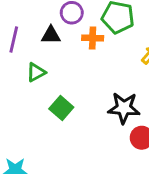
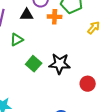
black star: (124, 108) -> (60, 64), moved

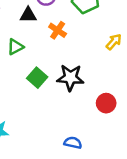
orange cross: (55, 17) -> (58, 30), moved, turned 32
yellow arrow: (94, 28) -> (114, 42), moved

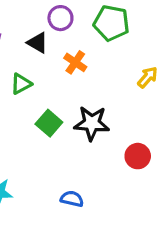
black triangle: (28, 15) -> (37, 43), turned 30
blue semicircle: (73, 143) -> (72, 199), moved

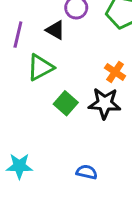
orange cross: (75, 62) -> (115, 72), moved
green triangle: (21, 84) -> (40, 67), size x1.4

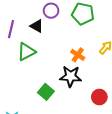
green square: (66, 103) -> (46, 92), moved

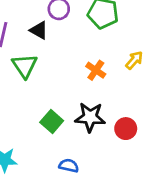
green triangle: (26, 52) -> (25, 66), turned -36
black star: (71, 76) -> (90, 117), moved

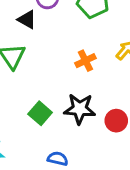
orange cross: (96, 70) -> (85, 61), turned 30

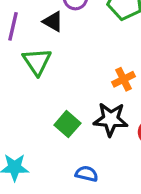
orange cross: (85, 61) -> (123, 79), moved

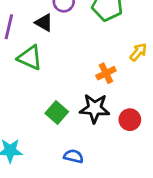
green triangle: (37, 62) -> (30, 58), turned -32

